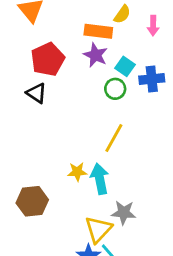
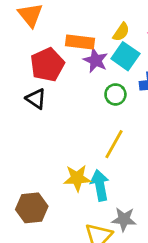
yellow semicircle: (122, 14) -> (121, 32), moved
orange rectangle: (98, 31) -> (80, 42), moved
cyan square: (125, 66) -> (125, 56), moved, size x1.4
yellow star: (77, 172) -> (77, 178), size x1.4

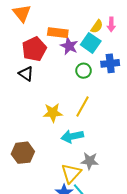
yellow semicircle: (121, 32) -> (97, 26), moved
yellow star: (77, 178) -> (53, 113), moved
cyan arrow: (100, 185) -> (72, 136), turned -90

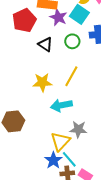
black triangle: (26, 74) -> (45, 44), moved

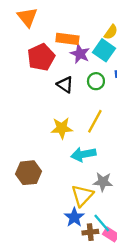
cyan line: (69, 159) -> (102, 223), moved

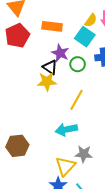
purple star: (80, 54) -> (60, 53), moved
red pentagon: (41, 57) -> (17, 36), moved
yellow star: (62, 128) -> (47, 82), moved

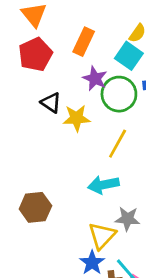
orange rectangle: (52, 26) -> (84, 42), turned -72
green circle: (78, 64) -> (119, 94), size x1.6
black triangle: (50, 67) -> (51, 103), moved

